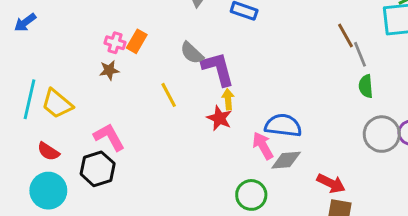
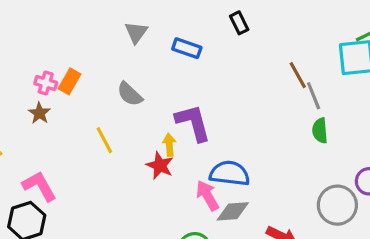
purple L-shape: (218, 69) -> (193, 123), moved
brown star: (109, 70) -> (39, 113), turned -30
gray circle: (382, 134) -> (337, 205), moved

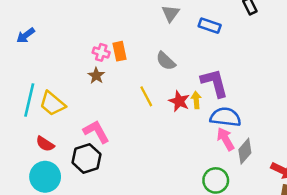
orange rectangle: (69, 81) -> (119, 51), turned -42
red star: (160, 165) -> (179, 101), moved
blue semicircle: (230, 173) -> (225, 117), moved
gray diamond: (233, 211) -> (245, 151), turned -45

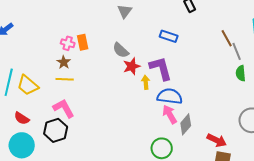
blue rectangle: (210, 26) -> (169, 36), moved
yellow line: (146, 96) -> (65, 79), moved, turned -60
red star: (179, 101) -> (132, 66), moved, turned 30

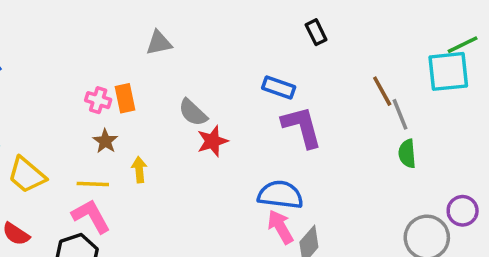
gray triangle: (125, 11) -> (159, 43), moved, turned 42
brown star: (64, 62) -> (105, 141), moved
purple L-shape: (161, 68) -> (302, 127), moved
yellow line: (65, 79) -> (93, 184), moved
yellow arrow: (146, 82) -> (139, 170), moved

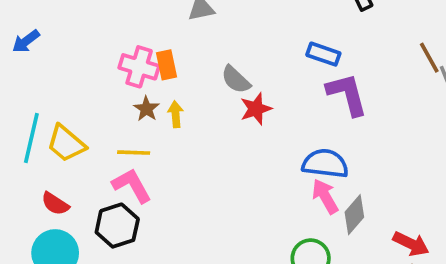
pink cross: (98, 100) -> (139, 67), size x1.5
yellow arrow: (139, 170) -> (176, 114), moved

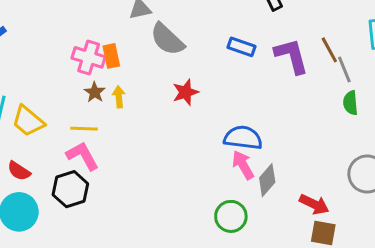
gray semicircle: (236, 80) -> (167, 39), moved, size x1.4
purple L-shape: (347, 94) -> (291, 56), moved

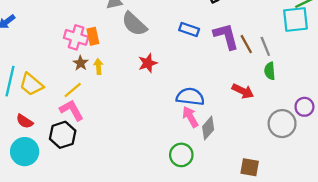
brown line: (329, 50) -> (246, 44), moved
yellow line: (84, 129) -> (73, 90), turned -42
red arrow: (314, 204) -> (243, 91), moved

